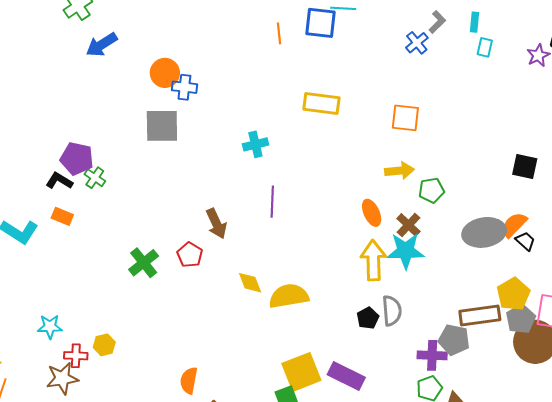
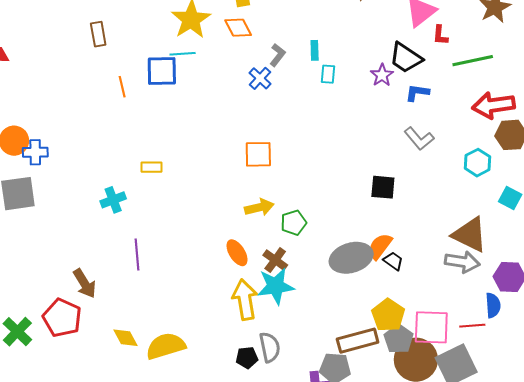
yellow rectangle: (321, 104) -> (152, 167), moved, size x0.6
red pentagon: (190, 255) -> (62, 318), size x1.5
black pentagon: (368, 318) -> (247, 358), turned 30

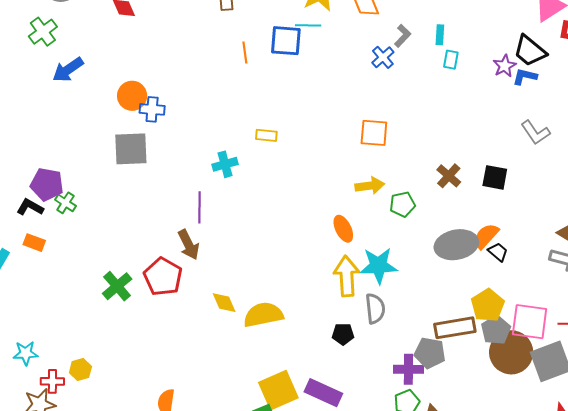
blue L-shape: (417, 93) -> (525, 77), moved
purple line: (137, 254) -> (200, 207), moved
brown cross: (275, 260) -> (449, 176), moved
gray semicircle: (270, 347) -> (375, 308), moved

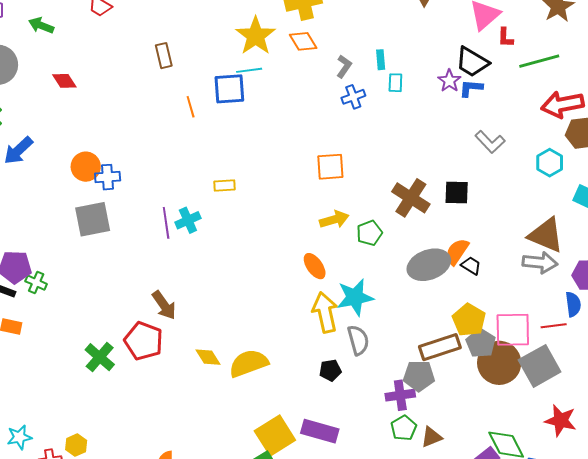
blue cross: (383, 57) -> (353, 97), moved, turned 30
brown cross: (449, 176) -> (411, 198), size x1.5
purple line: (200, 207) -> (166, 223), moved

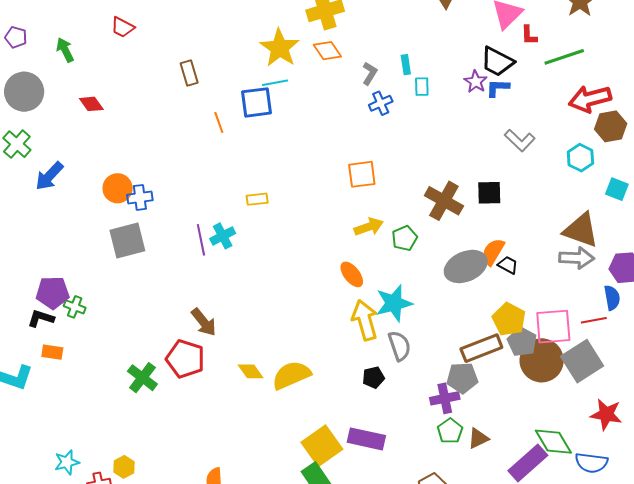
green arrow: (41, 25) -> (65, 50), turned 45

